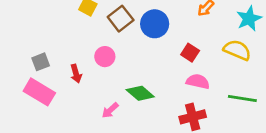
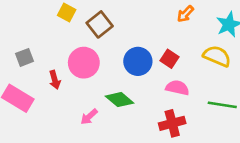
blue circle: (155, 24) -> (138, 61), moved
pink circle: (105, 57) -> (84, 63), size x1.5
gray square: (41, 62) -> (24, 57), moved

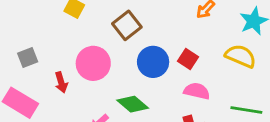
brown square: (100, 24) -> (127, 25), moved

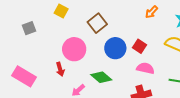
gray square: (28, 57) -> (29, 28), moved
red arrow: (61, 82) -> (60, 69), moved

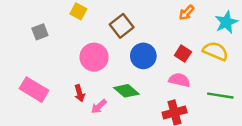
red square: (139, 46) -> (183, 54), moved
red arrow: (60, 69) -> (80, 93), moved

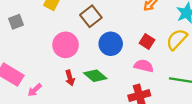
yellow semicircle: (215, 51) -> (177, 39), turned -70
red arrow: (80, 93) -> (70, 78), moved
pink arrow: (99, 106) -> (35, 90), moved

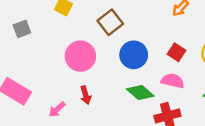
green diamond: (95, 76) -> (140, 93), moved
pink arrow: (35, 90) -> (57, 109), moved

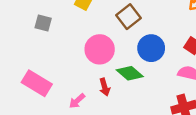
gray square: (22, 29) -> (43, 23), turned 36
green diamond: (140, 93) -> (130, 73), moved

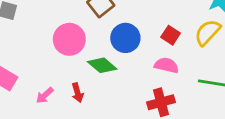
red arrow: (105, 87) -> (78, 93), moved

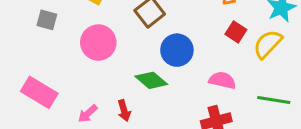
red square: (171, 35) -> (236, 32), moved
pink circle: (69, 39) -> (98, 43), moved

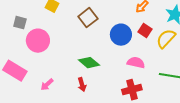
pink circle: (98, 43) -> (38, 41), moved
blue circle: (177, 50) -> (121, 35), moved
red arrow: (124, 111) -> (82, 85), moved

